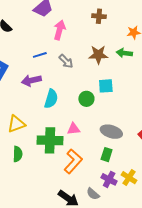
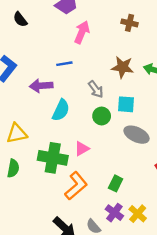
blue line: (40, 55) -> (64, 64), moved
gray arrow: (66, 61) -> (96, 89), moved
pink triangle: (74, 129) -> (82, 149), turned -32
gray ellipse: (111, 132) -> (136, 135), moved

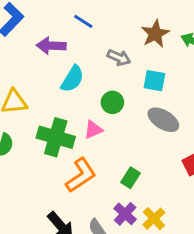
blue line: (64, 64) -> (83, 21), turned 35
brown star: (123, 67) -> (155, 34), turned 30
gray arrow: (96, 89) -> (119, 58), turned -36
green circle: (102, 116) -> (112, 102), moved

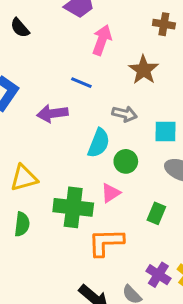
brown star: (155, 34) -> (144, 70), moved
cyan semicircle: (72, 79) -> (99, 143), moved
orange L-shape: (81, 175) -> (106, 242), turned -138
green rectangle: (131, 178) -> (156, 213), moved

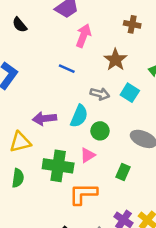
purple arrow: (52, 113) -> (44, 118), moved
cyan square: (166, 131) -> (130, 93), moved, turned 30

